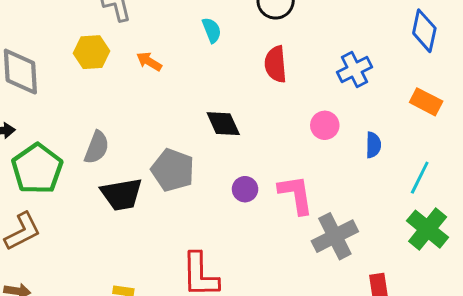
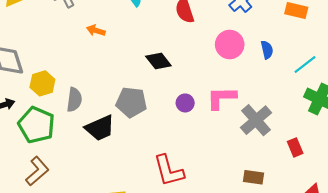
yellow hexagon: (91, 52) -> (42, 83), moved
pink circle: (325, 125) -> (230, 44), size x1.4
cyan line: (420, 178) -> (305, 64), turned 40
pink L-shape: (296, 194) -> (222, 98), turned -68

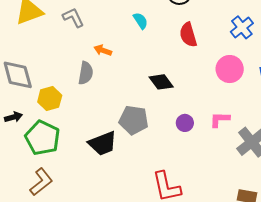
pink L-shape: (222, 98) -> (220, 119), size x0.7
gray semicircle: (74, 100) -> (86, 73), moved

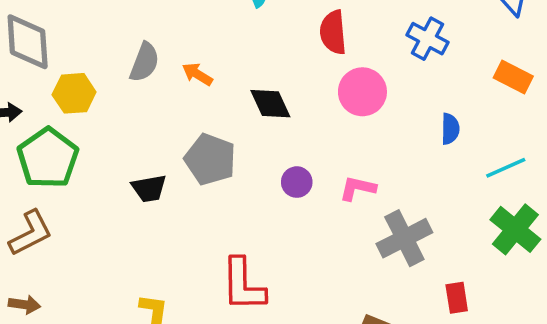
blue cross: (242, 27) -> (428, 39), turned -35
orange arrow: (103, 50) -> (197, 74), moved
pink circle: (230, 69) -> (362, 92), moved
black trapezoid: (103, 143) -> (149, 188), size x0.7

